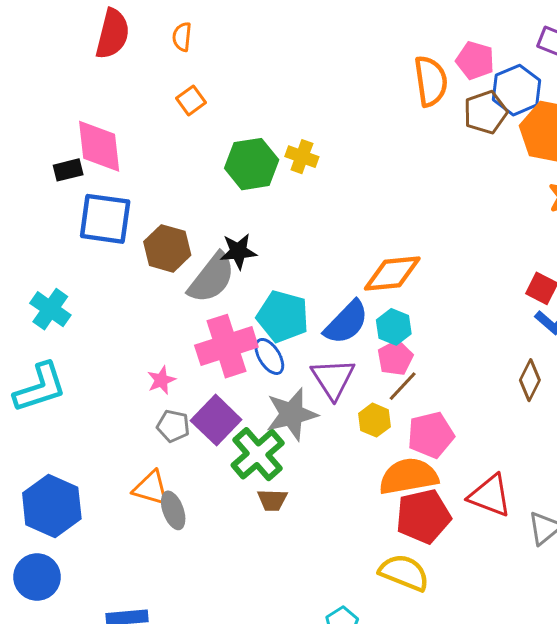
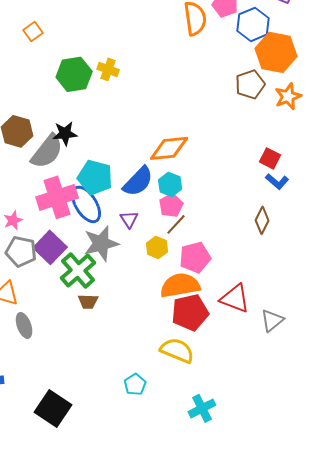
brown pentagon: (485, 112) -> (250, 84), moved
blue ellipse: (269, 356) -> (86, 204), size x1.5
purple triangle: (333, 379) -> (129, 219), size x0.6
gray pentagon: (173, 426) -> (21, 251), size x1.4
gray ellipse: (173, 510) -> (24, 325), moved

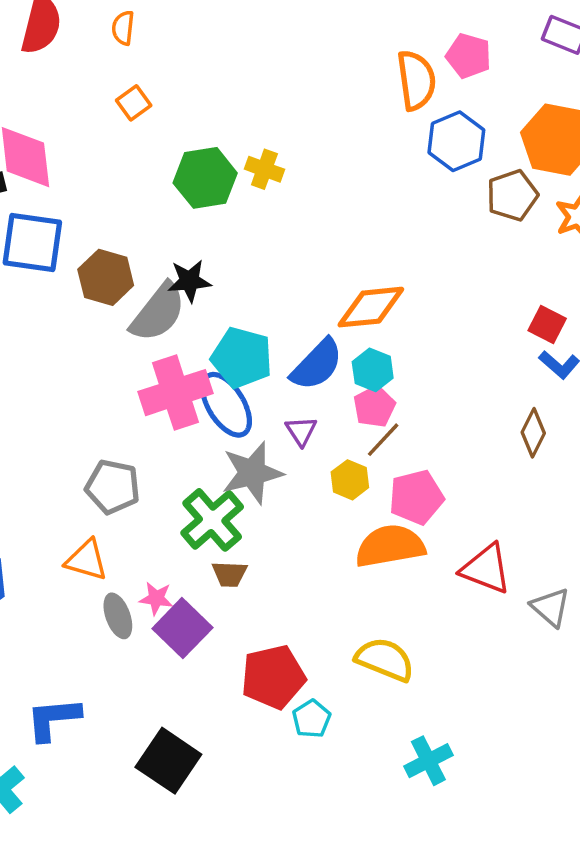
blue hexagon: (253, 24) -> (456, 141), moved
pink star: (13, 220) -> (156, 598), moved, turned 30
purple square: (50, 247) -> (182, 628), moved
red pentagon: (190, 312) -> (273, 677), moved
gray triangle: (272, 320) -> (551, 607), turned -40

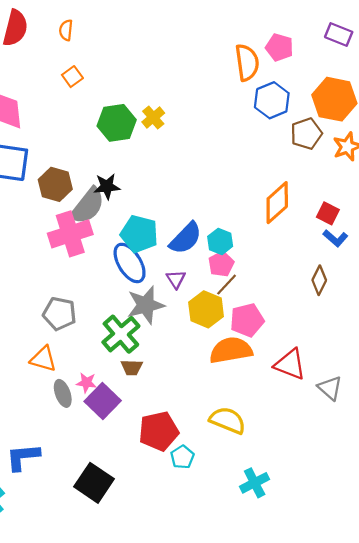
yellow cross: (264, 169) -> (153, 117), turned 30
orange diamond: (371, 307) -> (277, 203), moved, turned -36
pink cross: (175, 393) -> (70, 234), moved
yellow hexagon: (350, 480) -> (206, 309), size x1.5

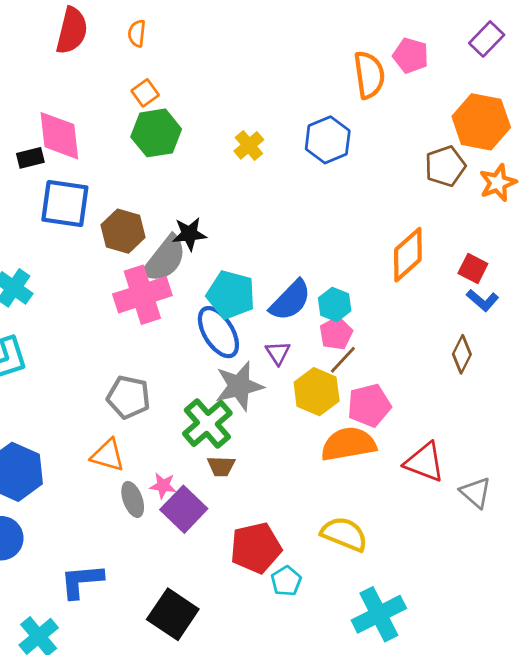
purple rectangle: (339, 34) -> (487, 39), turned -68
blue hexagon: (272, 100) -> (328, 140), moved
green hexagon: (117, 123) -> (156, 133), moved
cyan cross: (255, 483) -> (379, 614), size x1.4

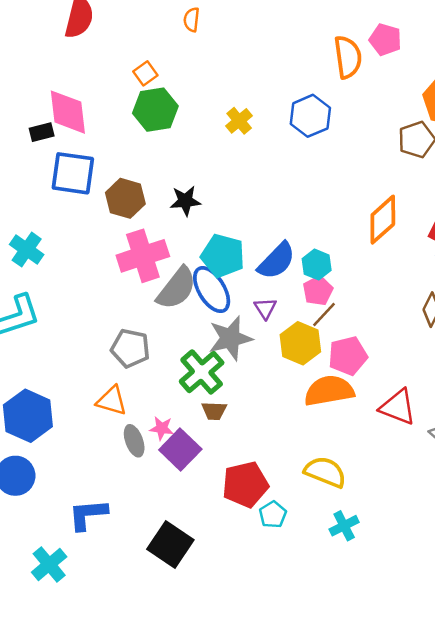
orange semicircle: (137, 33) -> (192, 20), moved
gray semicircle: (164, 259) -> (177, 288), moved
cyan cross: (379, 614) -> (344, 526), moved, size x0.6

